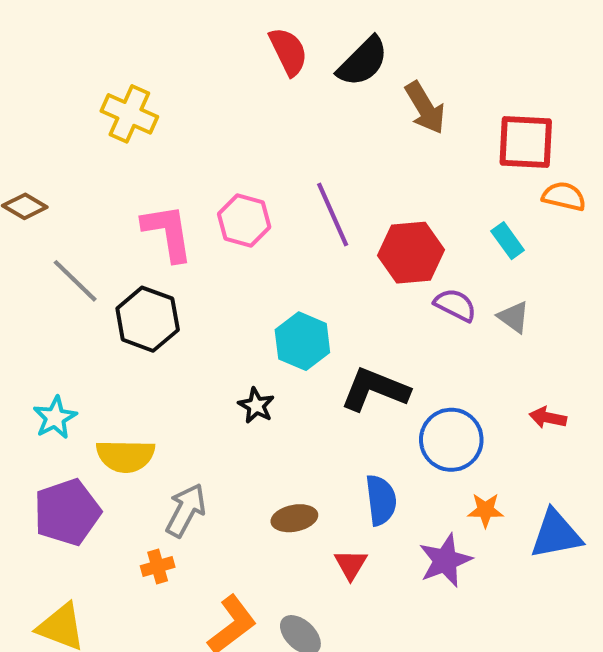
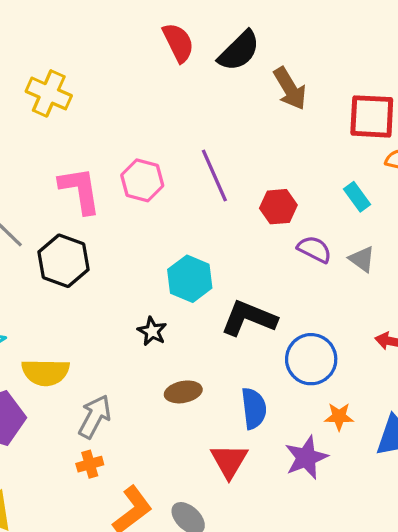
red hexagon: (411, 253) -> (278, 207), size x0.7
brown ellipse: (294, 518) -> (183, 392), moved
red triangle: (351, 564) -> (229, 461), size x1.4
orange cross: (158, 566) -> (90, 464), moved

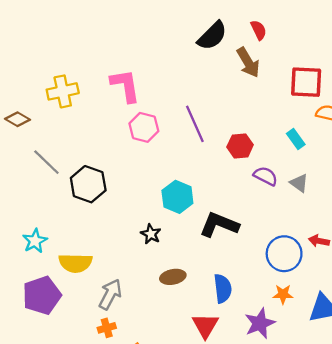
red semicircle: (178, 43) -> (259, 30), moved, size x0.7
yellow cross: (49, 93) -> (63, 91), moved, turned -36
pink L-shape: (80, 190) -> (125, 86), moved
blue circle: (311, 359) -> (284, 254), moved

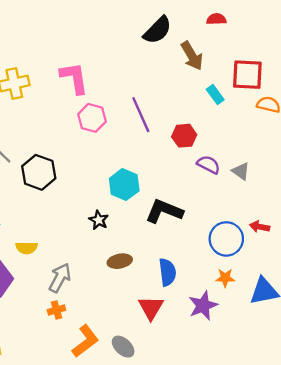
red semicircle: (259, 30) -> (216, 19), moved, turned -66
cyan rectangle: (296, 139) -> (215, 95), moved
yellow semicircle: (75, 263) -> (26, 248), size x0.7

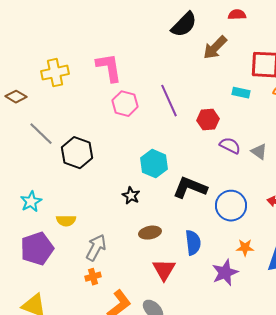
brown arrow: (192, 56) -> (215, 48), turned 76
cyan rectangle: (215, 95) -> (241, 93), moved, turned -42
blue circle: (226, 239) -> (231, 206), moved
red triangle: (151, 308) -> (164, 270), moved

